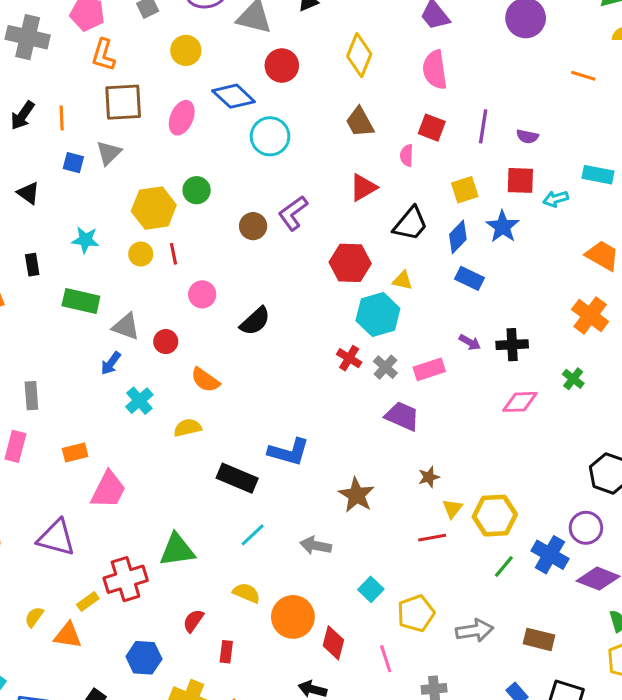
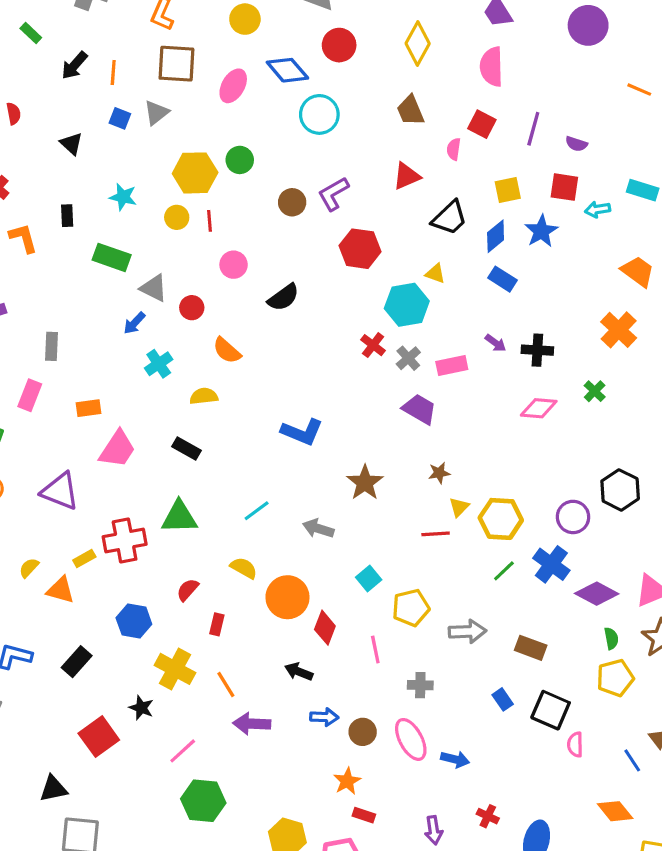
red hexagon: (350, 263) -> (360, 249), moved
black rectangle: (237, 478) -> (187, 449), moved, size x0.7
purple circle: (586, 528) -> (573, 517), moved

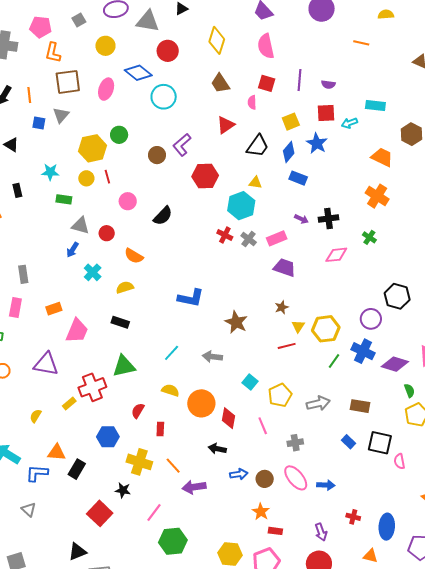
green rectangle: (112, 257) -> (64, 199), moved, size x0.7
purple trapezoid: (419, 409) -> (285, 268), moved
orange triangle: (60, 590) -> (56, 452), moved

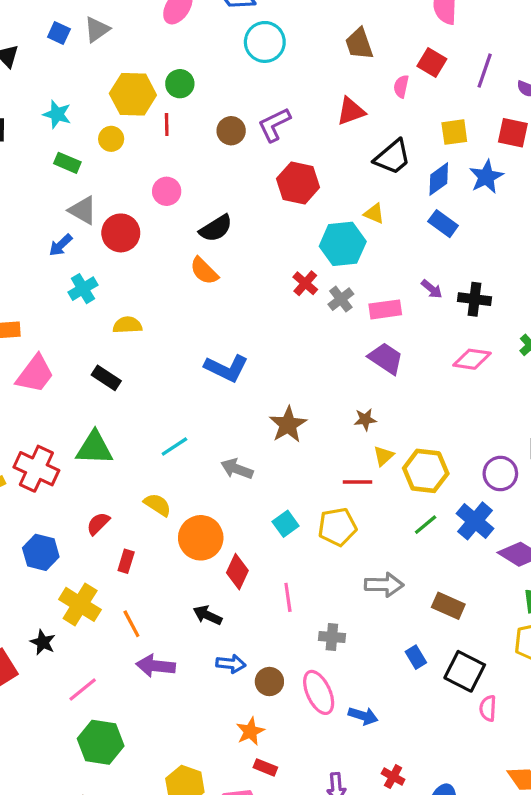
red line: (107, 177) -> (167, 124), moved
red circle: (107, 233) -> (121, 233), size x1.5
orange semicircle: (134, 256) -> (204, 271), moved
red cross: (92, 387) -> (36, 469), turned 32
yellow pentagon: (280, 395) -> (337, 527), moved

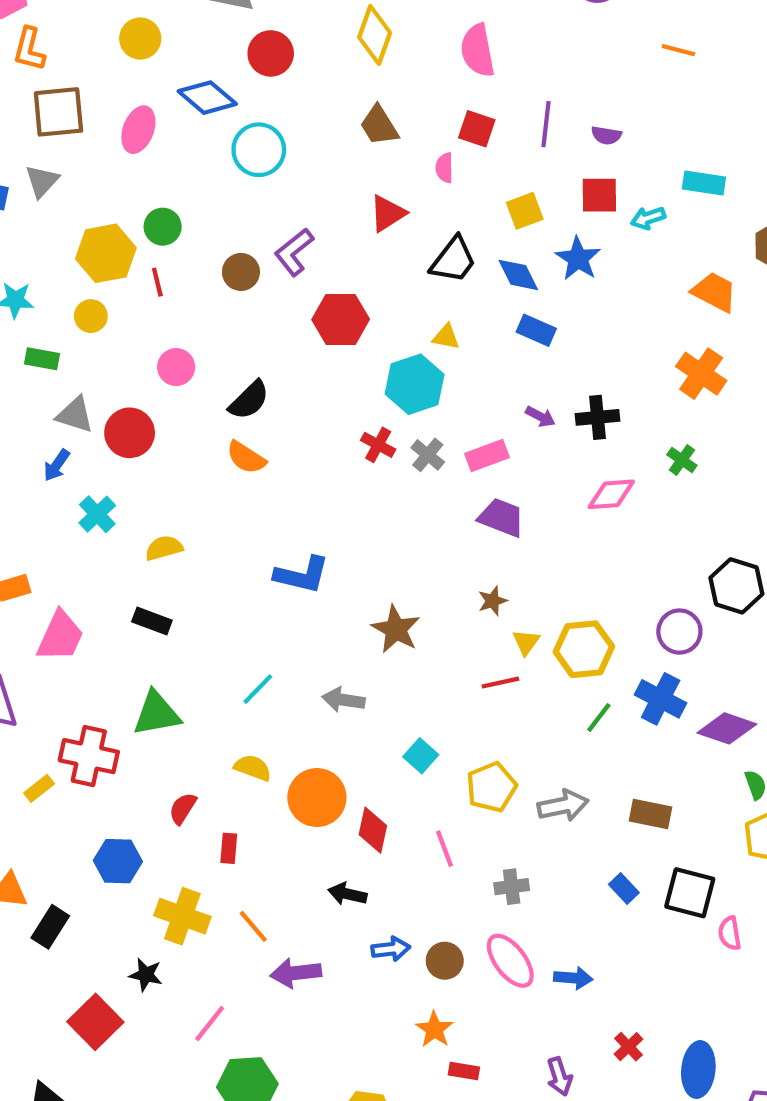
blue diamond: (439, 179) -> (518, 275), turned -68
yellow pentagon: (337, 527) -> (491, 787), moved
red cross: (393, 777) -> (628, 1047), turned 30

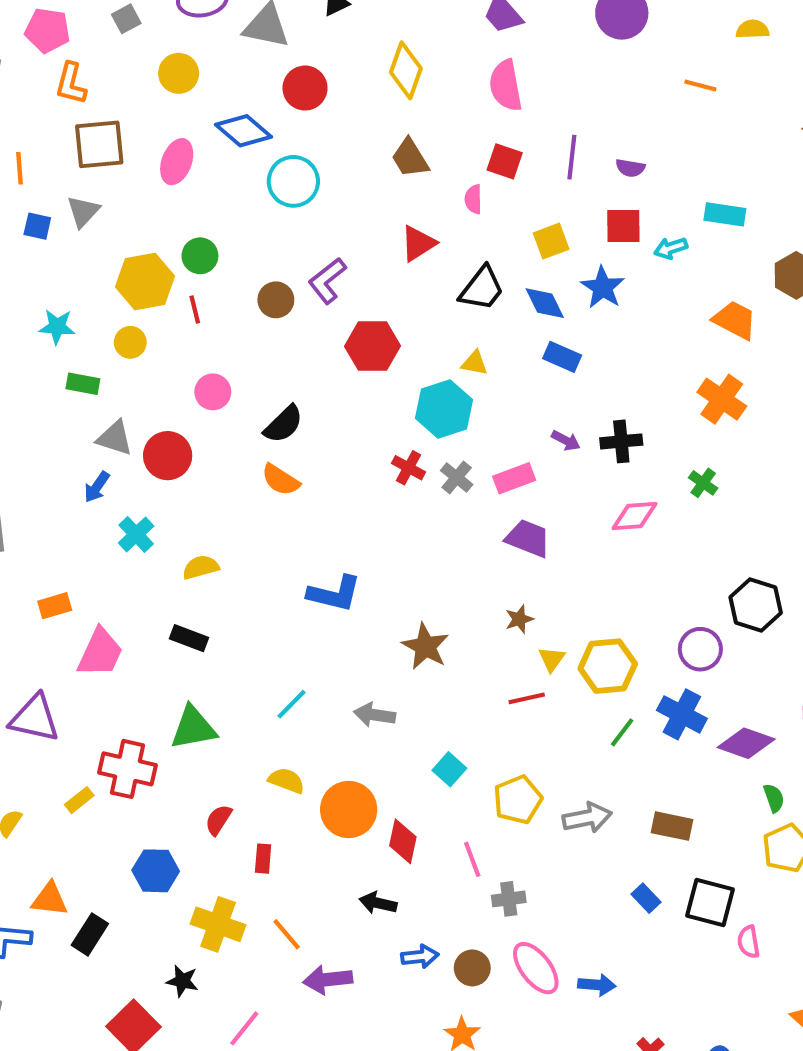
gray cross: (512, 887) -> (509, 899), moved

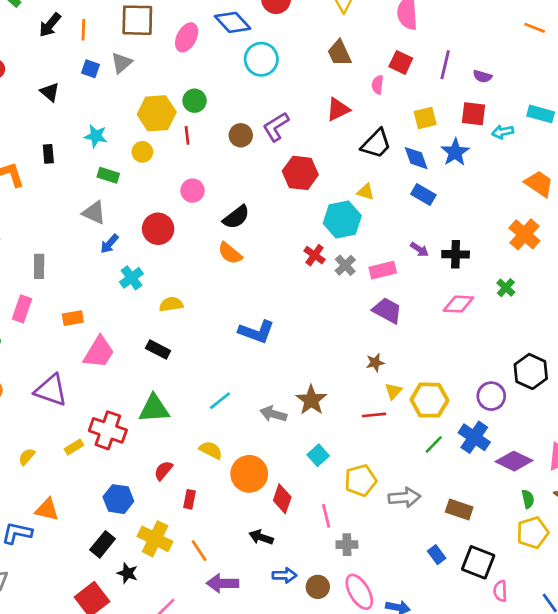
gray triangle: (115, 438) -> (94, 213), moved
brown star: (425, 646) -> (311, 400), moved
black rectangle: (90, 934) -> (103, 544), moved

